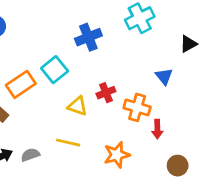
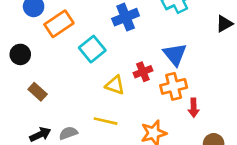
blue triangle: (164, 76) -> (175, 54), moved, size x1.4
orange rectangle: (21, 84) -> (59, 24), moved
orange cross: (137, 107) -> (174, 86), turned -30

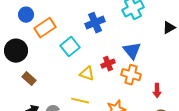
black circle: (20, 54) -> (16, 51), size x1.5
orange cross: (174, 86) -> (131, 75), turned 30
red arrow: (194, 108) -> (157, 91), moved

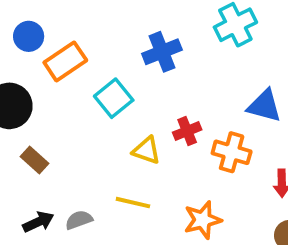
blue triangle: (132, 51) -> (264, 106), moved, turned -36

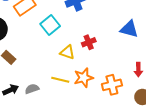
orange cross: (232, 152) -> (112, 85), moved, turned -30
orange star: (203, 220) -> (84, 78), moved

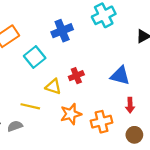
blue triangle: (129, 29) -> (120, 76), moved
yellow line: (60, 80) -> (30, 106), moved

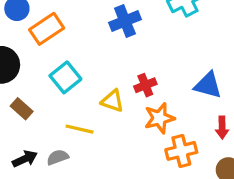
cyan square: (35, 57) -> (65, 77), moved
orange star: (71, 114) -> (159, 118), moved

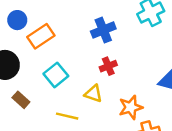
red cross: (145, 85) -> (108, 66), moved

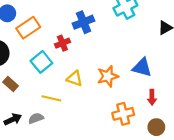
red cross: (108, 66) -> (62, 43), moved
orange star: (131, 107) -> (108, 76), moved

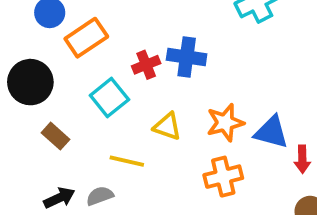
blue cross: (83, 22) -> (187, 57), moved, turned 30
blue triangle: (142, 67) -> (271, 132), moved
orange cross: (123, 114) -> (223, 177), moved

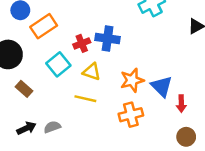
yellow triangle: (167, 126) -> (92, 72), moved
blue triangle: (271, 132) -> (162, 86), turned 30
yellow line: (127, 161) -> (85, 99), moved

